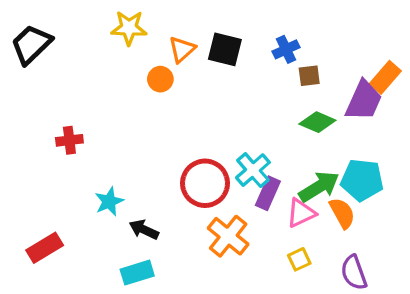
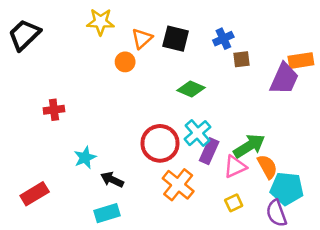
orange rectangle: (385, 77) -> (301, 61), turned 40
green diamond: (317, 122) -> (191, 89), moved
cyan pentagon: (362, 180) -> (287, 189), moved

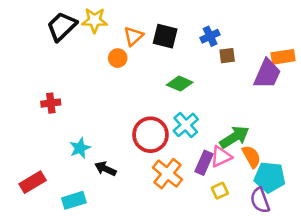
black trapezoid: (24, 35) -> (62, 26), moved
purple rectangle: (209, 151) -> (204, 163), moved
cyan rectangle: (107, 213) -> (74, 200), moved

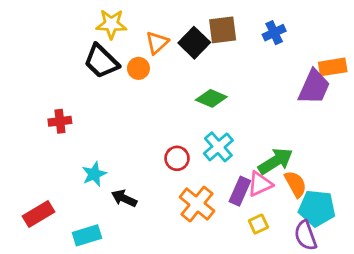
black trapezoid: (62, 26) -> (101, 61), moved, turned -92
black square: (165, 36) -> (194, 43), turned 30
blue cross: (210, 36) -> (274, 33), moved
brown square: (227, 56) -> (223, 30), moved, size x1.5
red circle: (150, 135) -> (177, 158), size x0.6

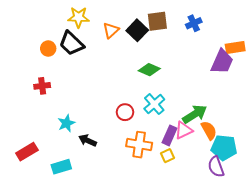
orange circle: (138, 68) -> (48, 49), moved
orange cross: (197, 204) -> (139, 145), turned -30
yellow square: (258, 224) -> (167, 156), moved

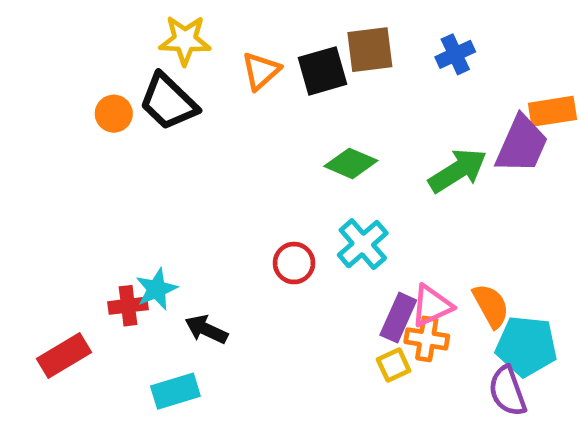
black square: (137, 30) -> (322, 71), turned 30
red cross: (42, 86) -> (128, 306), moved
green arrow: (195, 114) -> (458, 171), moved
orange cross: (139, 145) -> (427, 339), moved, size x0.7
cyan rectangle: (61, 167) -> (175, 391), moved

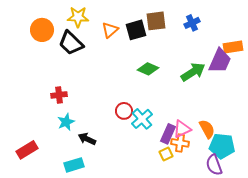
orange circle: (114, 114) -> (42, 30), moved, size x1.5
cyan cross: (363, 244) -> (142, 119), moved
red cross: (128, 306) -> (59, 95), moved

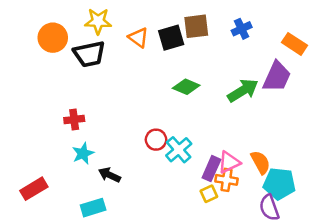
orange triangle: (110, 30) -> (138, 38), turned -42
black trapezoid: (71, 43) -> (89, 54), turned -56
orange rectangle: (233, 47) -> (294, 44), moved, turned 42

